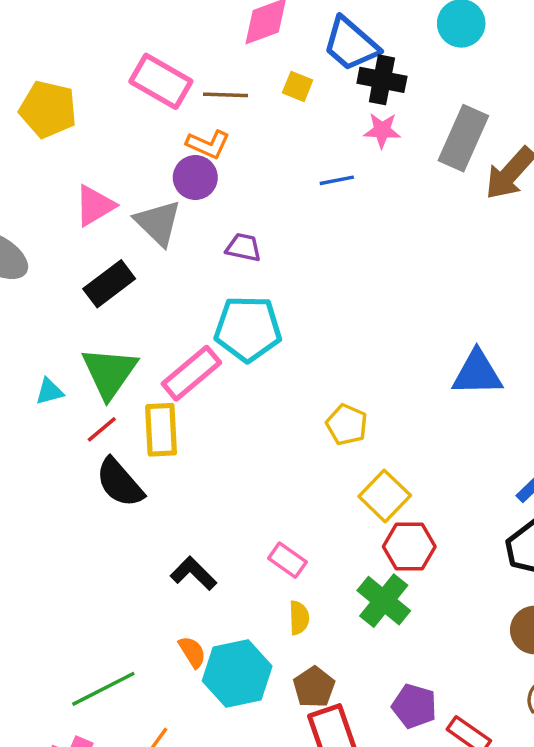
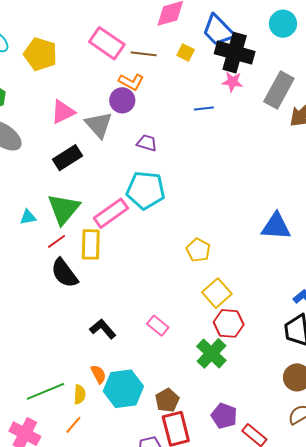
black cross: (382, 80) -> (235, 53), size x1.4
yellow semicircle: (299, 618) -> (80, 394), moved

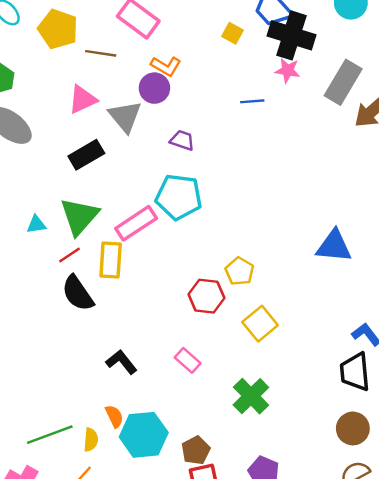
brown line: (144, 54) -> (101, 53), moved
red hexagon: (229, 323) -> (206, 296), moved

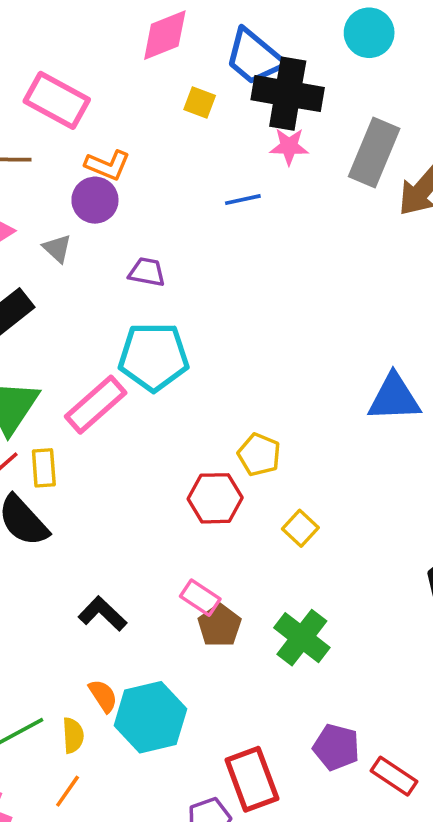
gray triangle: (125, 116) -> (57, 248), size x0.6
yellow rectangle: (111, 260) -> (44, 468), moved, size x0.7
yellow square: (260, 324) -> (300, 528), size x0.7
brown pentagon: (196, 450) -> (219, 626), moved

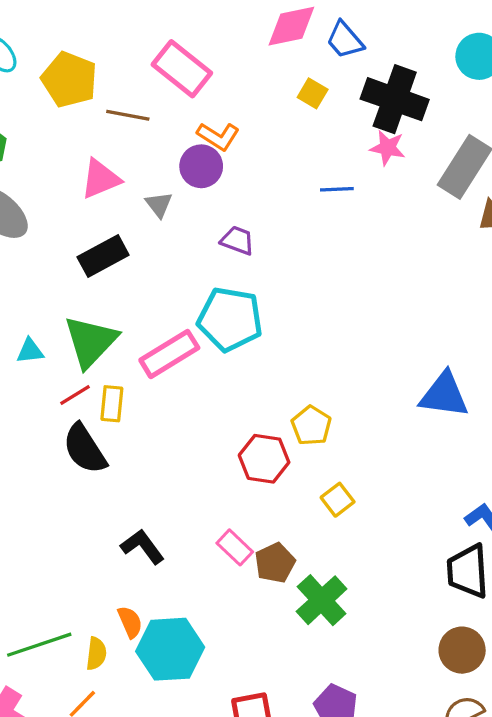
blue trapezoid: (254, 57) -> (345, 40), moved, size x0.7
brown pentagon: (219, 626) -> (275, 563), moved

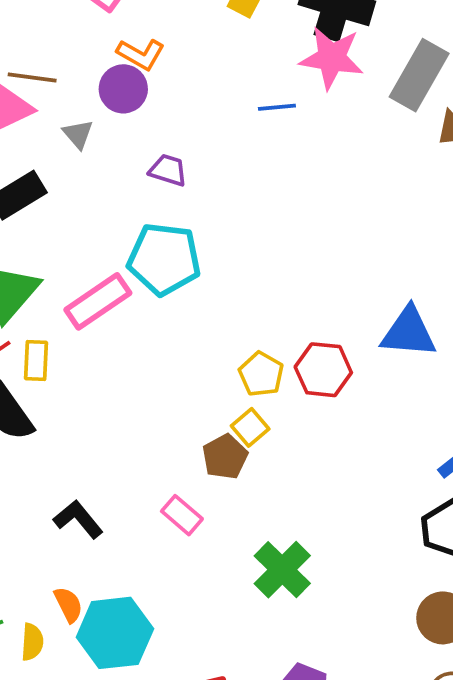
brown line: (128, 115) -> (32, 77), moved
pink star: (388, 148) -> (332, 58), size x1.6
red hexagon: (264, 459) -> (323, 370), moved
yellow square: (338, 500) -> (250, 427), moved
brown pentagon: (275, 563) -> (225, 457), moved

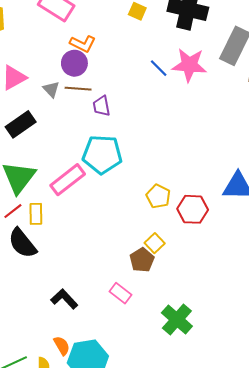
pink star: (332, 58) -> (189, 65), moved
brown line: (32, 77) -> (78, 89), moved
blue line: (277, 107) -> (159, 68), turned 54
purple trapezoid: (168, 170) -> (101, 106), turned -115
yellow pentagon: (261, 374) -> (158, 196), moved

